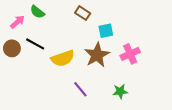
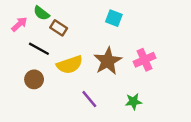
brown rectangle: (83, 13) -> (59, 28), moved
cyan square: (106, 31) -> (114, 18), moved, turned 32
brown circle: (12, 48) -> (34, 79), moved

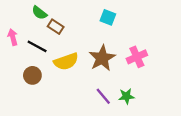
pink arrow: (19, 24) -> (13, 37), moved, turned -63
purple line: (89, 99) -> (103, 96), moved

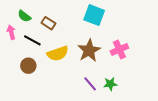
green semicircle: (39, 13) -> (24, 16), moved
cyan square: (108, 17) -> (94, 15), size x1.5

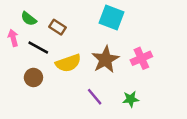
purple line: (90, 84) -> (95, 97), moved

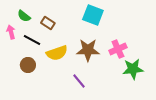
brown star: (105, 60) -> (88, 50), turned 30
green star: (131, 99) -> (133, 69), moved, size x1.5

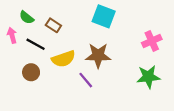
pink cross: (118, 49) -> (152, 41), moved
purple line: (79, 81) -> (86, 80), moved

